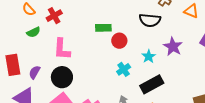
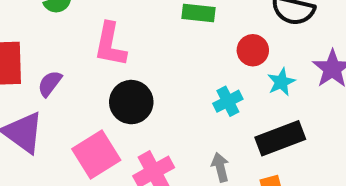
red circle: (119, 41) -> (253, 50), moved
black circle: (62, 77) -> (131, 102), moved

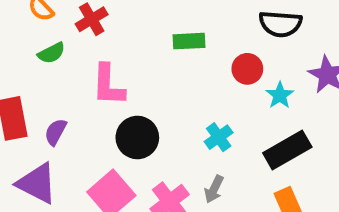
cyan cross: (228, 101) -> (219, 137), moved
gray arrow: (220, 167) -> (214, 189), moved, turned -132

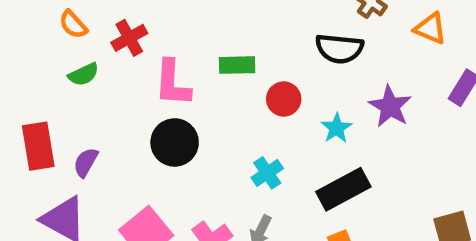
red circle: (247, 69) -> (284, 99), moved
pink L-shape: (108, 85) -> (172, 83), moved
black circle: (137, 137) -> (175, 142), moved

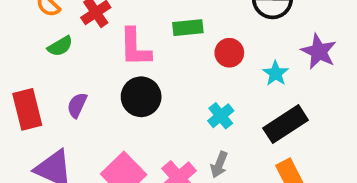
purple semicircle: (86, 162) -> (77, 105), moved

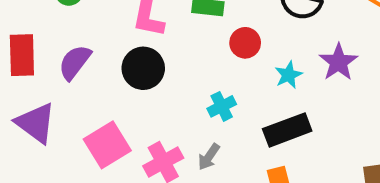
purple semicircle: (77, 105) -> (75, 62), size x1.4

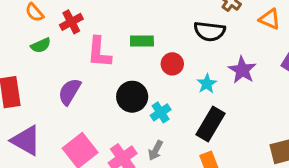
purple semicircle: (75, 62) -> (70, 92), moved
black circle: (143, 68) -> (132, 97), moved
black rectangle: (287, 130) -> (211, 124), turned -32

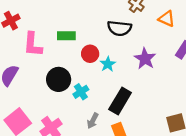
cyan star: (207, 84) -> (108, 64), moved
gray arrow: (156, 150) -> (93, 121), moved

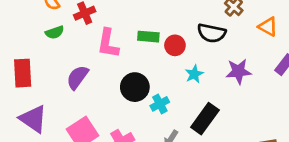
red circle: (90, 54) -> (175, 45), moved
purple star: (145, 59) -> (239, 71), turned 30

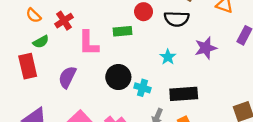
red circle: (175, 45) -> (144, 12), moved
red rectangle: (23, 73) -> (28, 66), moved
cyan cross: (160, 104) -> (142, 88), turned -35
black rectangle: (205, 119) -> (184, 94), turned 60

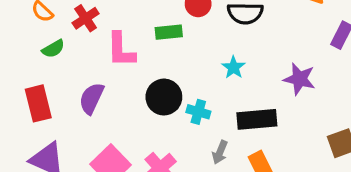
purple star: (206, 48) -> (300, 79), moved, turned 30
red rectangle: (28, 66) -> (38, 103), moved

